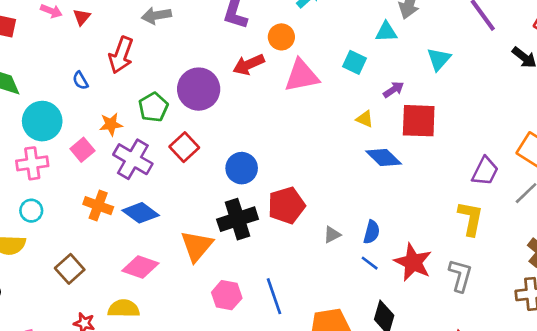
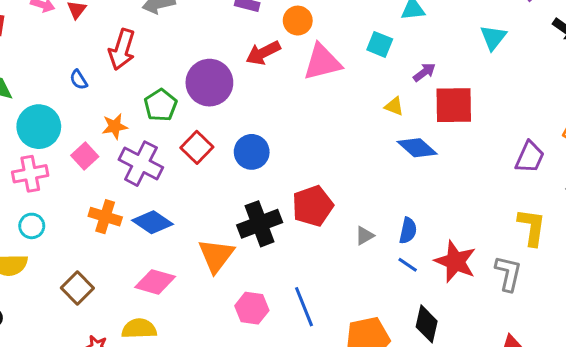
cyan triangle: (439, 59) -> (493, 37), moved
blue circle: (242, 168) -> (252, 152), moved
yellow L-shape: (471, 218) -> (532, 227), moved

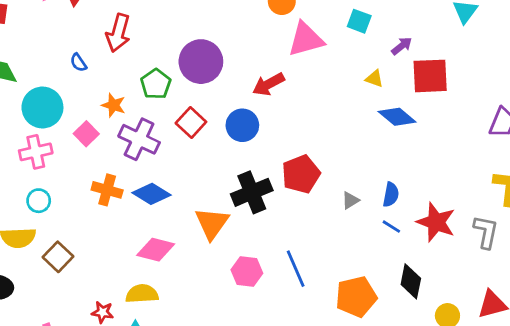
red arrow: (263, 53) -> (268, 84), moved
orange star: (115, 126) -> (113, 105), turned 30
brown square: (77, 288) -> (58, 257), moved

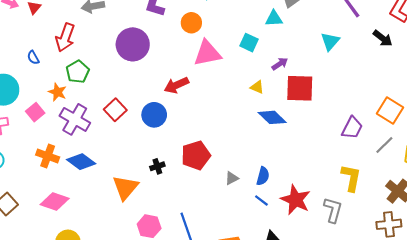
purple circle: (201, 62) -> (133, 44), moved
green pentagon: (156, 84) -> (78, 72), moved
black cross: (252, 192) -> (157, 166), size x0.5
pink diamond: (156, 250) -> (55, 201), moved

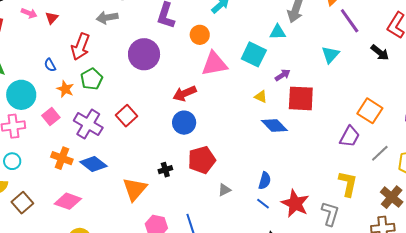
cyan square: (249, 43) -> (254, 54), size x1.4
orange star: (57, 92) -> (65, 89), moved
orange square: (390, 110) -> (370, 111), moved
blue circle: (154, 115) -> (184, 123), moved
gray triangle: (232, 178) -> (224, 190), moved

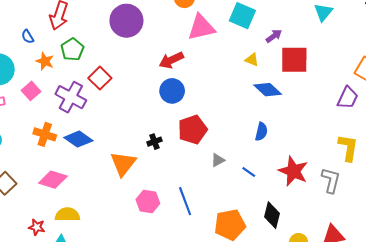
red square: (127, 116) -> (100, 78), moved
blue semicircle: (265, 181) -> (261, 132), moved
blue line: (263, 204) -> (249, 172), moved

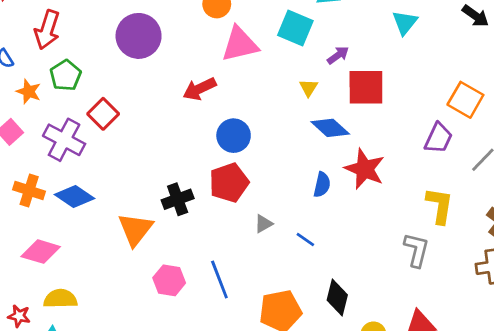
yellow triangle: (252, 60) -> (309, 88), turned 40
blue circle: (172, 91) -> (234, 136), moved
black cross: (154, 142) -> (178, 199), size x1.5
red star: (293, 171) -> (365, 169), moved

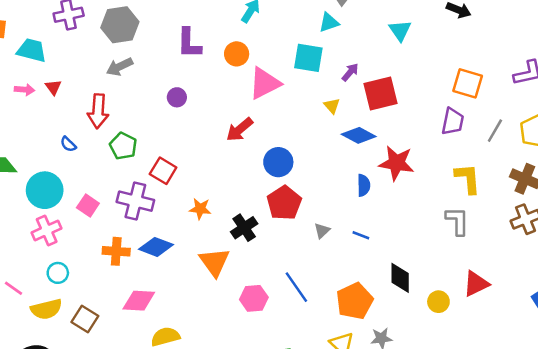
purple circle: (139, 36) -> (177, 97), size x0.5
orange star: (29, 92) -> (200, 209), moved

